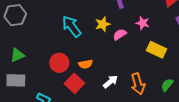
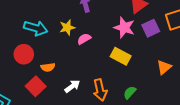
pink star: (143, 23) -> (124, 28), moved, size x1.5
cyan arrow: (72, 26) -> (36, 28), turned 140
red circle: (59, 63) -> (24, 54), moved

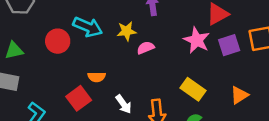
red circle: (24, 54) -> (58, 41), moved
yellow rectangle: (121, 56) -> (193, 89), moved
white arrow: (72, 86) -> (124, 104), turned 84

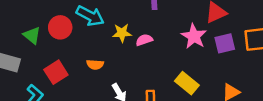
yellow star: (127, 31) -> (122, 33), moved
green triangle: (14, 50) -> (32, 35), moved, turned 48
red square: (79, 98) -> (56, 72), moved

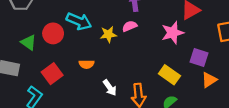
pink star: (194, 36) -> (173, 33), turned 30
pink semicircle: (144, 40) -> (130, 26), moved
purple square: (225, 43) -> (199, 57), moved, turned 36

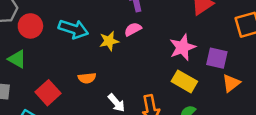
red circle: (53, 33) -> (30, 26), moved
pink star: (173, 33) -> (183, 47), moved

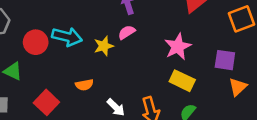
red circle: (30, 26) -> (36, 42), moved
purple square: (217, 58) -> (225, 60), moved
orange triangle: (231, 83) -> (238, 87), moved

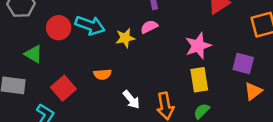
yellow rectangle: (182, 81) -> (199, 80), turned 50

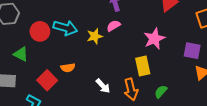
orange semicircle: (102, 74) -> (68, 68), moved
yellow rectangle: (199, 80) -> (143, 66), moved

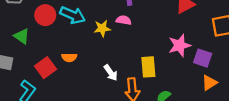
pink semicircle: (114, 26) -> (124, 20), turned 32
pink star: (154, 39) -> (180, 45), moved
white arrow: (103, 86) -> (111, 73), moved

